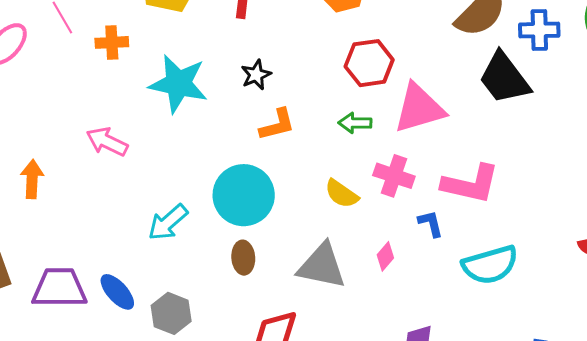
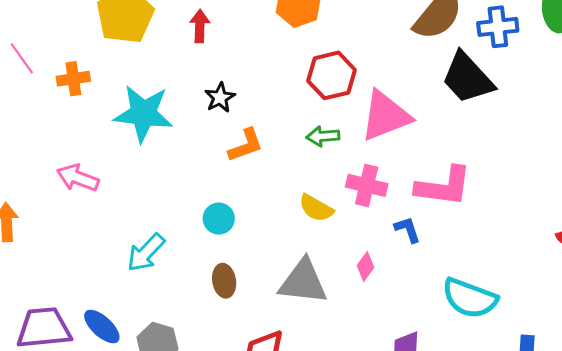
cyan circle: (244, 195) -> (219, 219), size x0.5
cyan semicircle: (490, 265) -> (470, 298), moved, turned 42

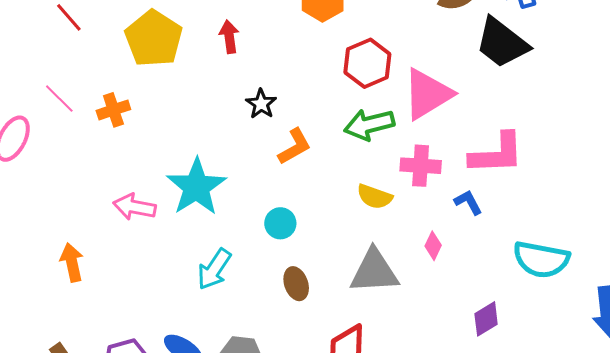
cyan star: (143, 114) -> (196, 187), moved, turned -30
green arrow: (323, 136) -> (369, 125), size x1.5

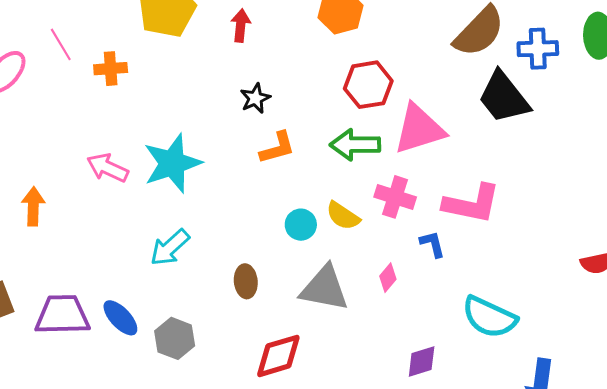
cyan circle: (280, 223) -> (301, 225), moved

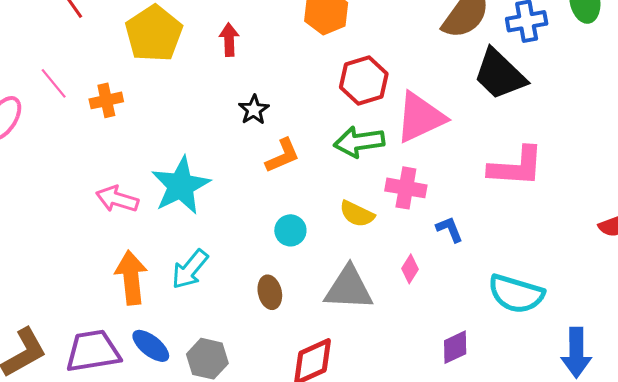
pink L-shape: (472, 204) -> (516, 167), moved
orange arrow: (33, 206) -> (131, 278), moved, size x1.4
cyan circle: (301, 225) -> (290, 230), moved

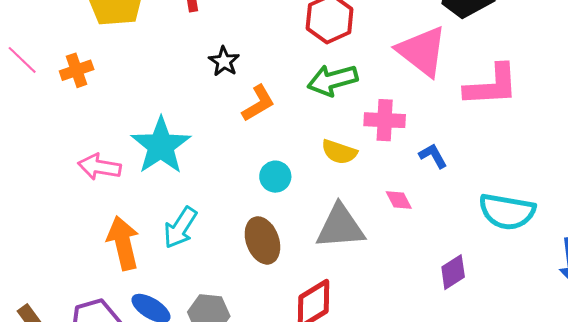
pink triangle: (420, 117) -> (422, 51), moved, turned -50
pink diamond: (410, 269) -> (399, 200), turned -52
brown ellipse: (270, 292) -> (262, 240), size x1.4

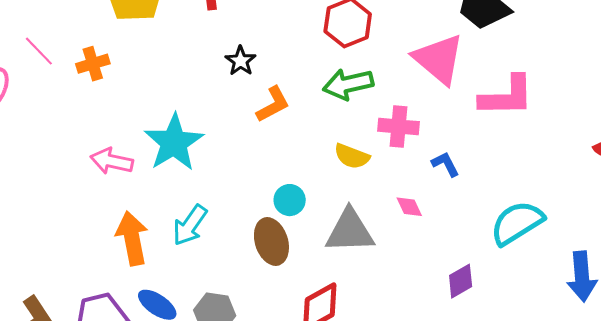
cyan circle: (275, 177) -> (290, 200), moved
cyan semicircle: (507, 212) -> (517, 223), turned 136

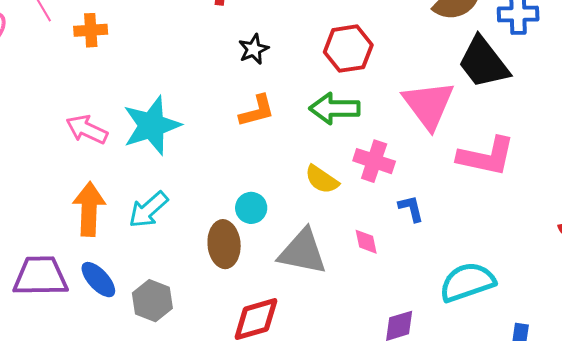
black star: (241, 61) -> (254, 49), moved

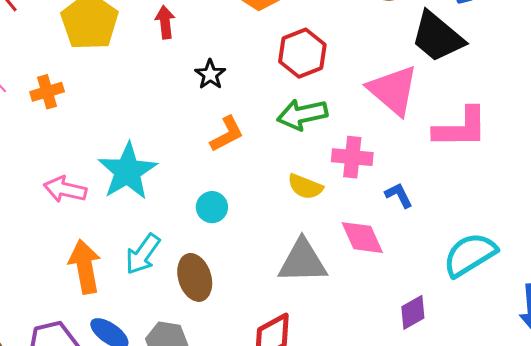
cyan circle: (251, 208) -> (212, 207), moved
pink diamond: (366, 242) -> (362, 238), size x1.6
brown ellipse: (224, 244) -> (195, 277), moved

